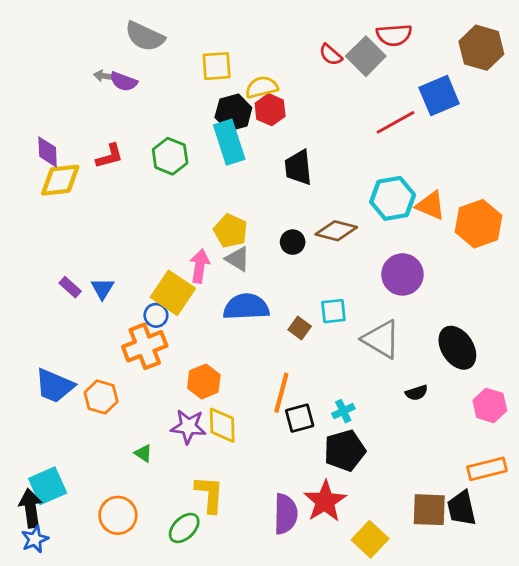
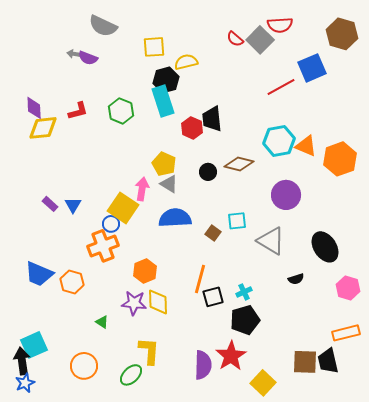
red hexagon: (270, 110) -> (192, 128), moved

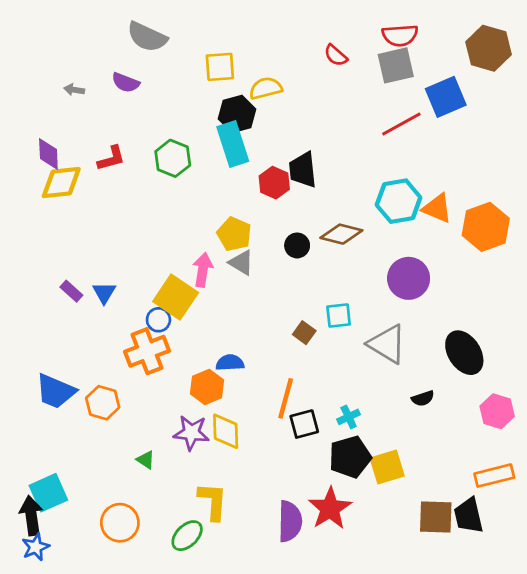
gray square: (260, 40) -> (396, 65), moved, turned 32
gray arrow: (74, 54) -> (74, 90), moved
blue semicircle: (175, 218) -> (230, 363), moved, size x0.6
yellow square: (263, 383) -> (387, 467), moved, turned 30

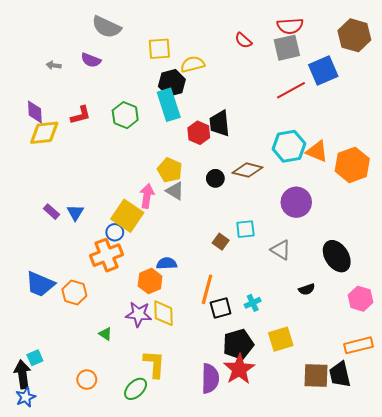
gray triangle: (387, 344) -> (281, 250), size x0.7
black pentagon: (350, 457) -> (238, 344), moved
cyan square: (48, 493) -> (35, 358), size x0.6
orange circle: (120, 523) -> (87, 380), size x0.7

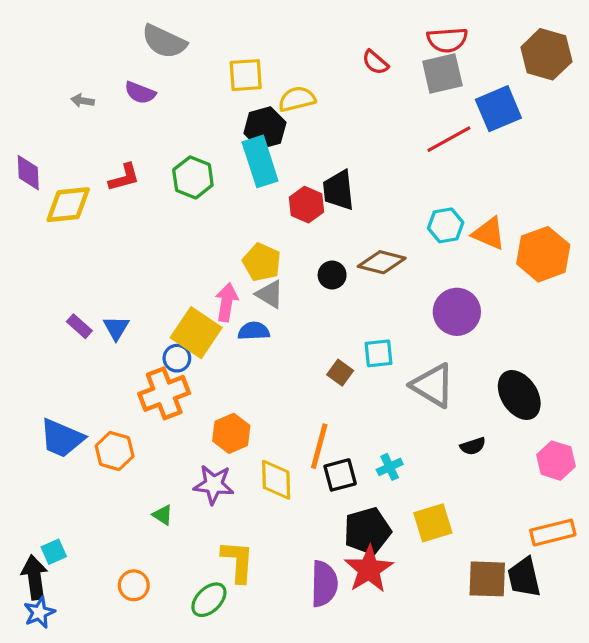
purple diamond: (35, 112) -> (28, 173), moved
cyan hexagon: (289, 146) -> (446, 225), size x0.7
gray triangle: (281, 250) -> (433, 385), size x1.4
blue semicircle: (167, 263) -> (254, 331), moved
yellow diamond: (164, 313) -> (276, 480), moved

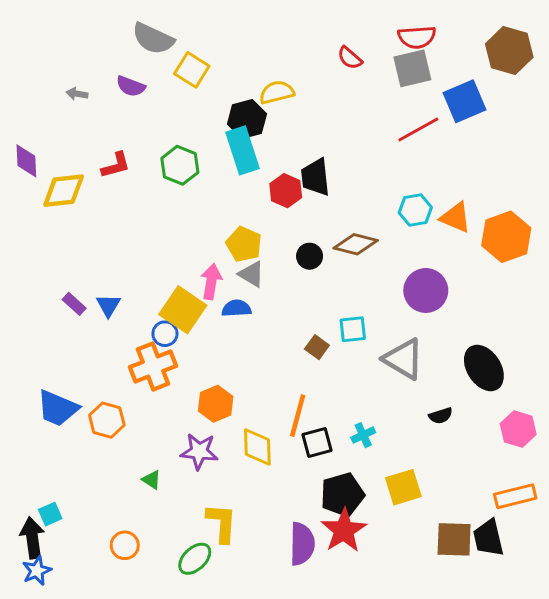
yellow square: (246, 75) -> (192, 70), moved, turned 36

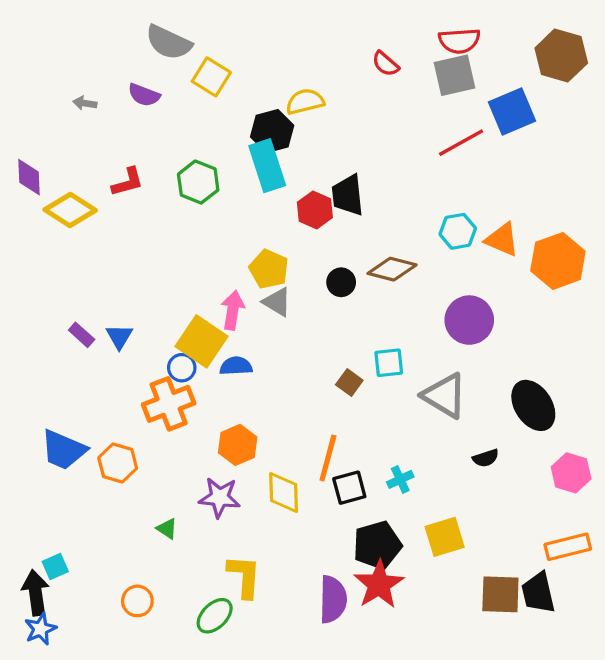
yellow diamond: (64, 191) -> (70, 210), turned 39
blue semicircle: (236, 308) -> (236, 366), moved

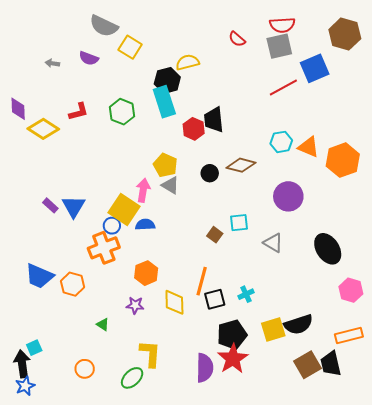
blue triangle: (119, 336) -> (74, 206), size x1.4
gray triangle: (445, 396) -> (273, 243), size x0.7
black semicircle: (486, 458) -> (298, 324), moved, size x1.8
purple star: (220, 497) -> (135, 305), size x0.7
brown square: (500, 594) -> (308, 365), turned -32

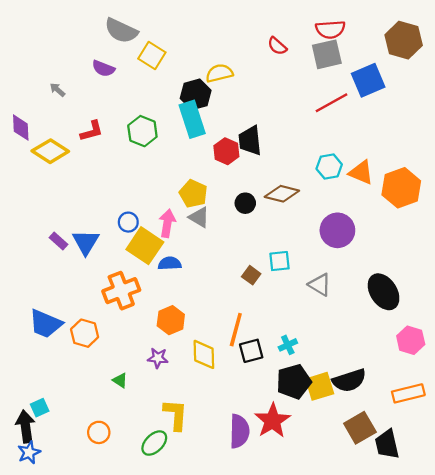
gray arrow: (52, 63) -> (57, 90), moved, turned 32
blue circle: (112, 226) -> (128, 222), moved
black pentagon: (232, 335) -> (294, 382), moved
black trapezoid: (331, 364) -> (387, 444), moved

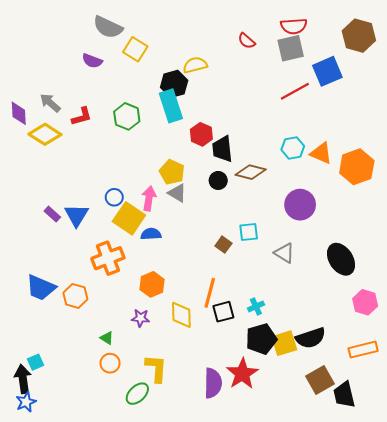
gray arrow: (57, 90) -> (50, 103), moved, size x1.5
black trapezoid: (250, 141) -> (222, 149), moved
orange circle: (99, 432) -> (110, 363), moved

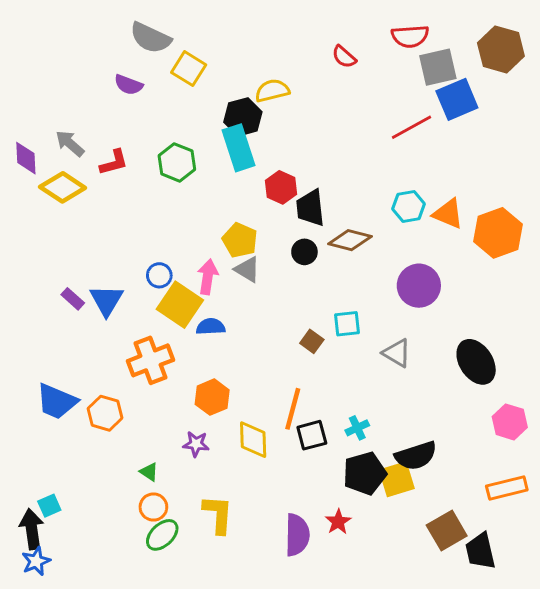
gray square: (291, 48) -> (438, 67), moved
black semicircle: (311, 338) -> (416, 456), moved
red star: (242, 374) -> (338, 522), size x0.6
green ellipse: (137, 394) -> (162, 535), moved

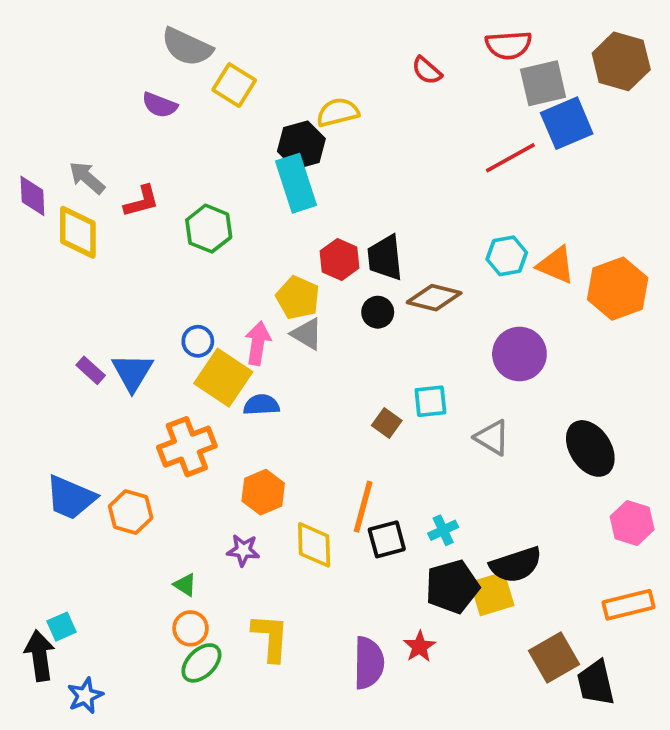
green hexagon: (177, 162) -> (209, 229), moved
yellow diamond: (63, 187) -> (78, 232), turned 57
red hexagon: (281, 187) -> (340, 259), moved
blue star: (36, 561) -> (85, 696), moved

